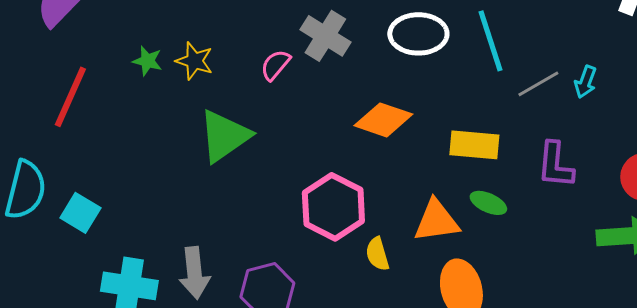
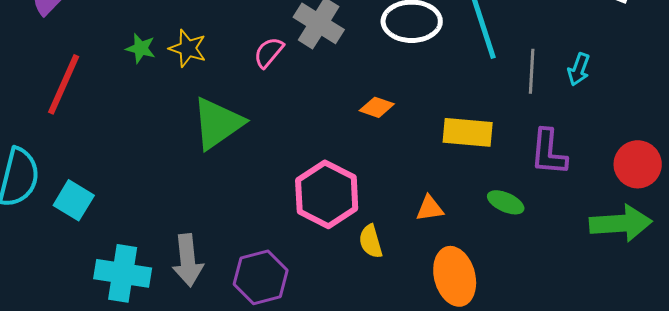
gray line: (538, 84) -> (532, 71), turned -57
orange diamond: (383, 120) -> (377, 107), size x0.6
green ellipse: (488, 203) -> (506, 202), moved
orange triangle: (436, 221) -> (430, 208), size x0.6

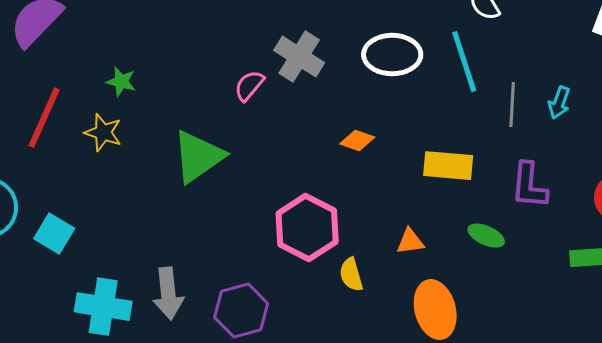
yellow star: (188, 48) -> (103, 133), moved

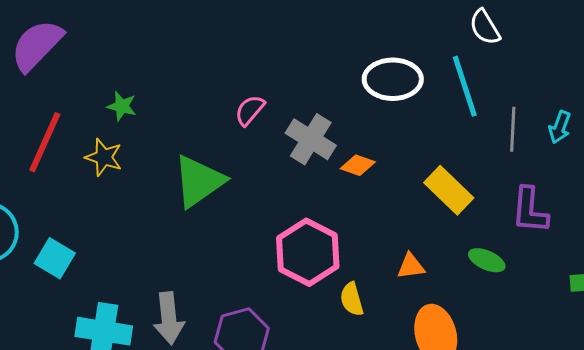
gray cross: (299, 57) -> (311, 139), moved
yellow rectangle: (448, 166) -> (449, 190), turned 39

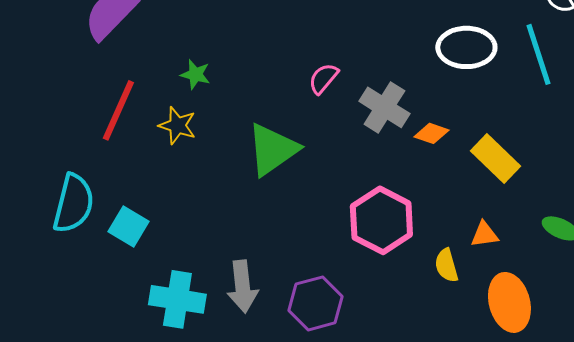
yellow rectangle: (449, 190) -> (495, 158), moved
yellow semicircle: (352, 299) -> (446, 265), moved

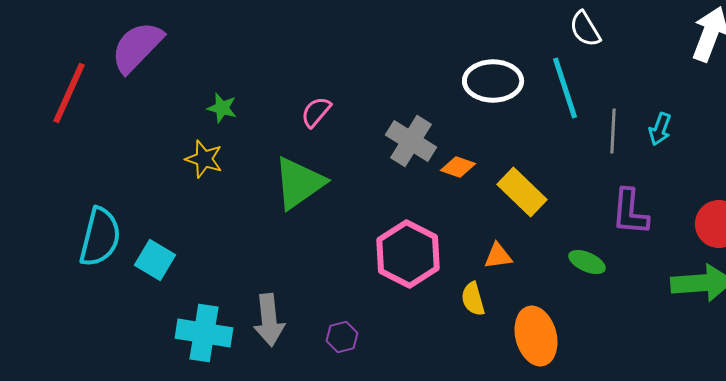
pink semicircle: (323, 78) -> (316, 112), moved
red line: (118, 110) -> (69, 93), moved
orange triangle: (484, 234) -> (498, 256), moved
purple hexagon: (315, 303) -> (342, 337), size x0.6

